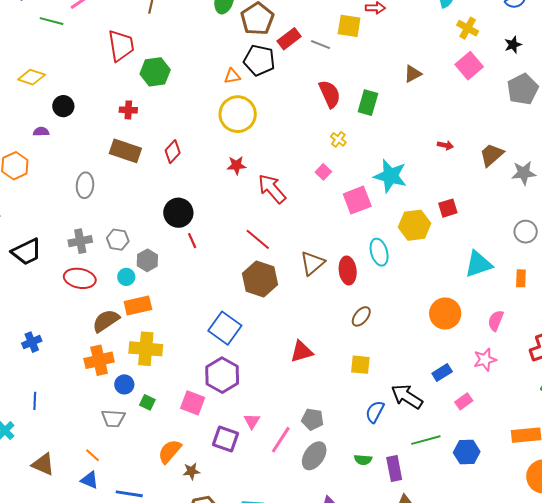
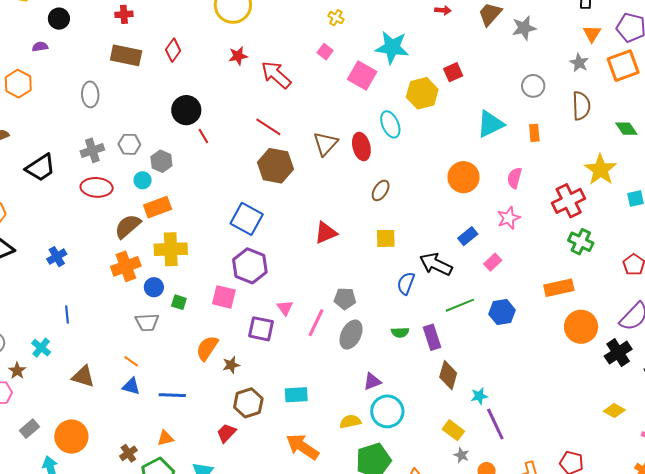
pink square: (357, 200) -> (362, 76), turned -32

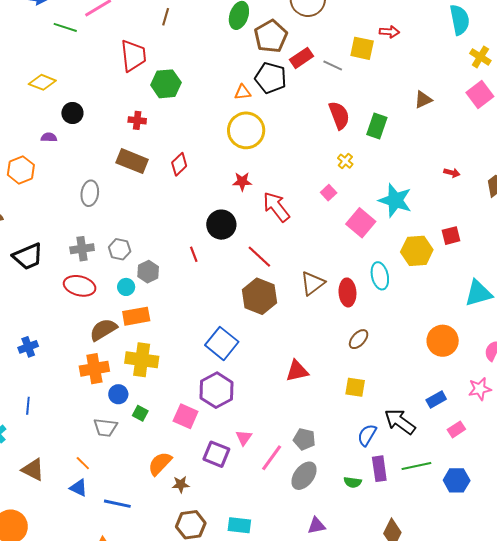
black circle: (186, 110) -> (221, 225), moved
purple rectangle: (432, 337) -> (379, 469), moved

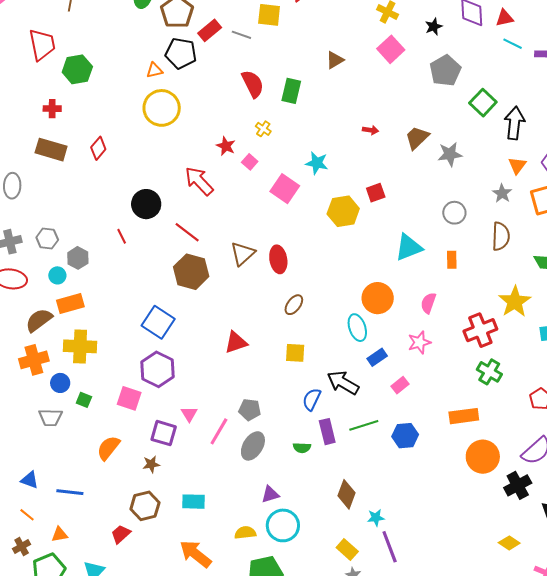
red star: (242, 182) -> (226, 146), moved, turned 30
cyan star: (395, 200) -> (317, 163), size x0.7
cyan ellipse: (380, 276) -> (357, 328), moved
orange line: (83, 463) -> (27, 515), moved
brown star: (181, 484) -> (151, 464), moved

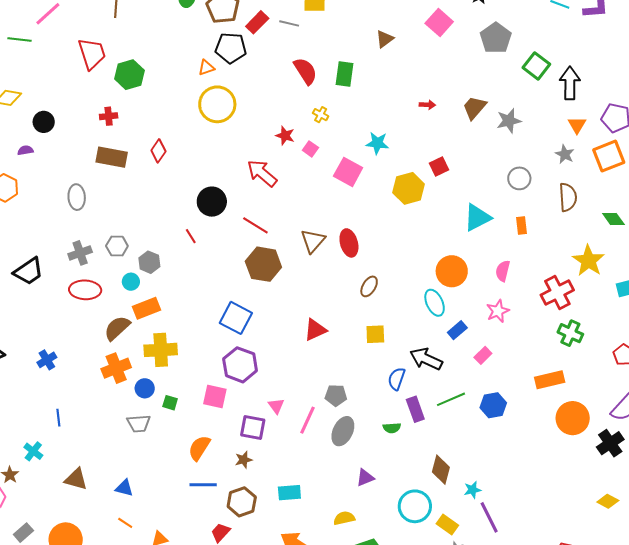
blue line: (70, 492) -> (203, 485), moved
cyan circle: (283, 525) -> (415, 506), moved

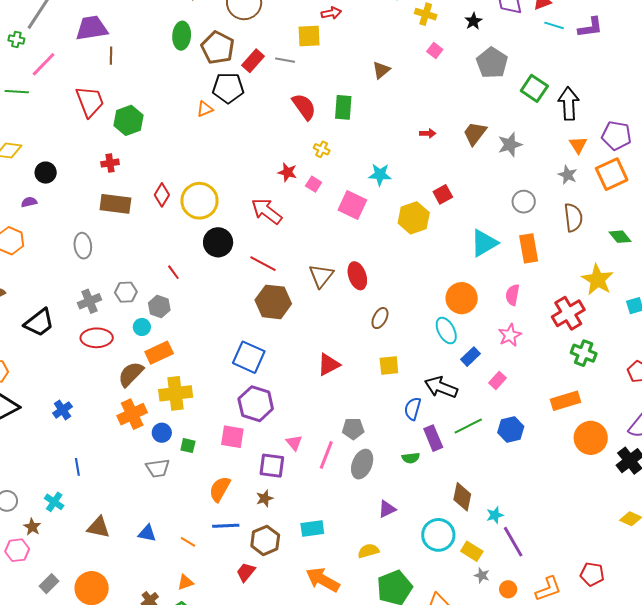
pink square: (439, 22) -> (435, 51), size x0.6
yellow circle: (217, 104) -> (199, 201), moved
orange rectangle: (522, 225) -> (529, 248), size x1.6
red line: (191, 236) -> (173, 272), moved
orange line: (125, 523) -> (188, 542), moved

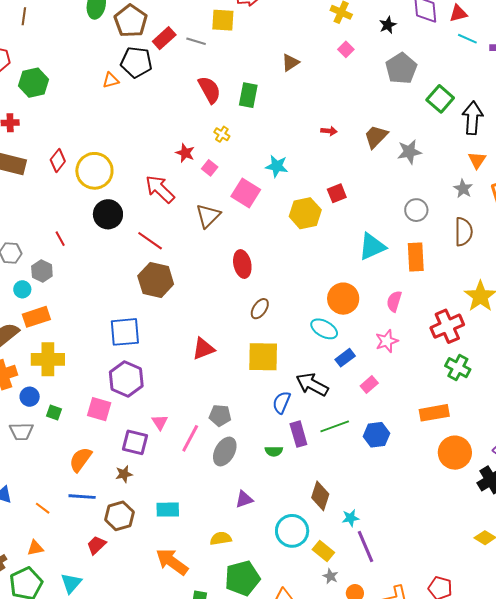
brown triangle: (321, 276) -> (208, 216), moved
cyan ellipse: (446, 331) -> (324, 329), turned -40
blue square: (249, 357) -> (125, 332), turned -36
yellow square: (389, 365) -> (263, 357), size x1.6

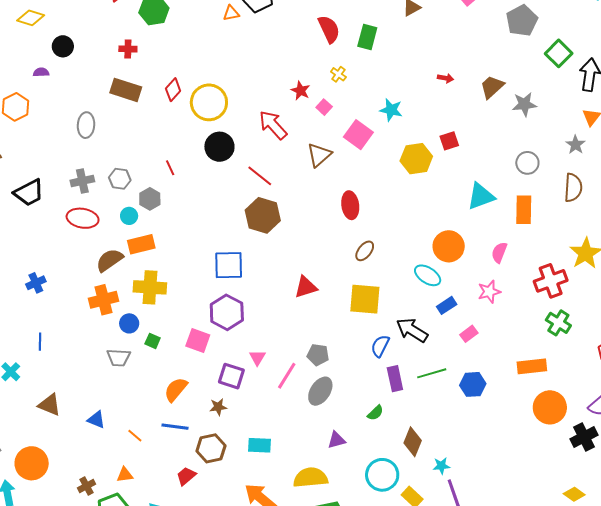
green semicircle: (274, 451) -> (375, 413), moved, turned -48
yellow semicircle: (221, 538) -> (311, 478), size x1.6

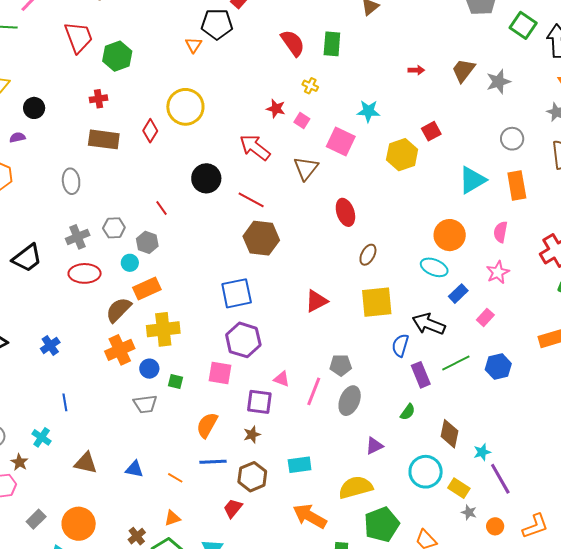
orange triangle: (231, 13) -> (194, 45), turned -36
yellow circle: (209, 102) -> (185, 107), moved
pink triangle: (257, 358) -> (282, 379), turned -30

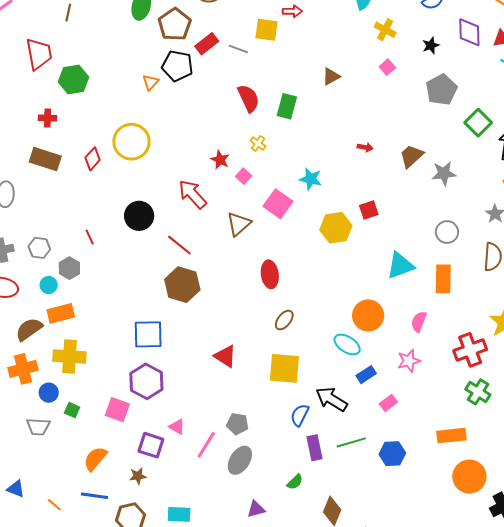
red triangle: (316, 301) -> (225, 356), turned 50

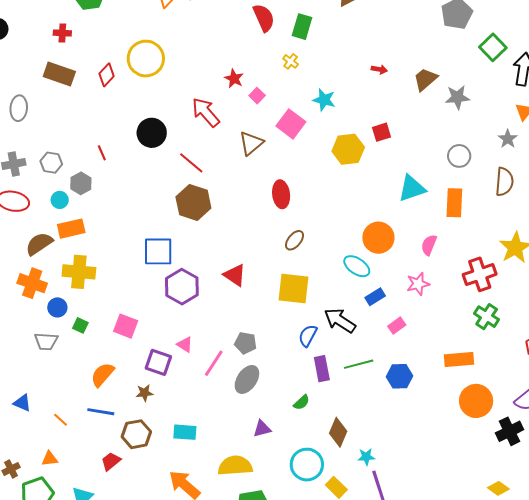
yellow cross: (258, 143) -> (291, 61), moved
orange cross: (23, 369) -> (32, 283), turned 32
purple hexagon: (146, 381) -> (182, 287), moved

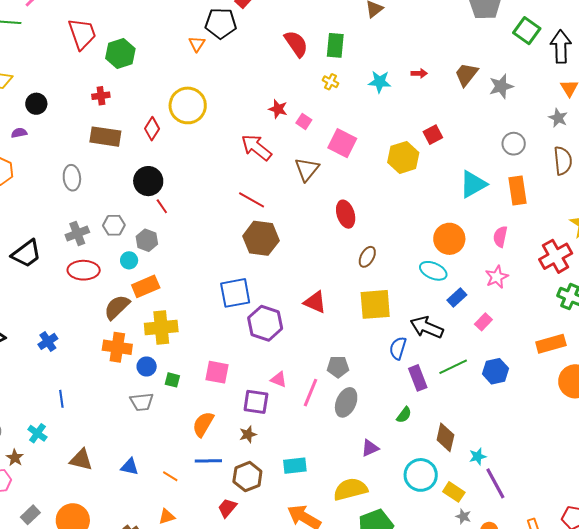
cyan star: (324, 100) -> (380, 82), moved
black circle: (152, 133) -> (148, 181), moved

